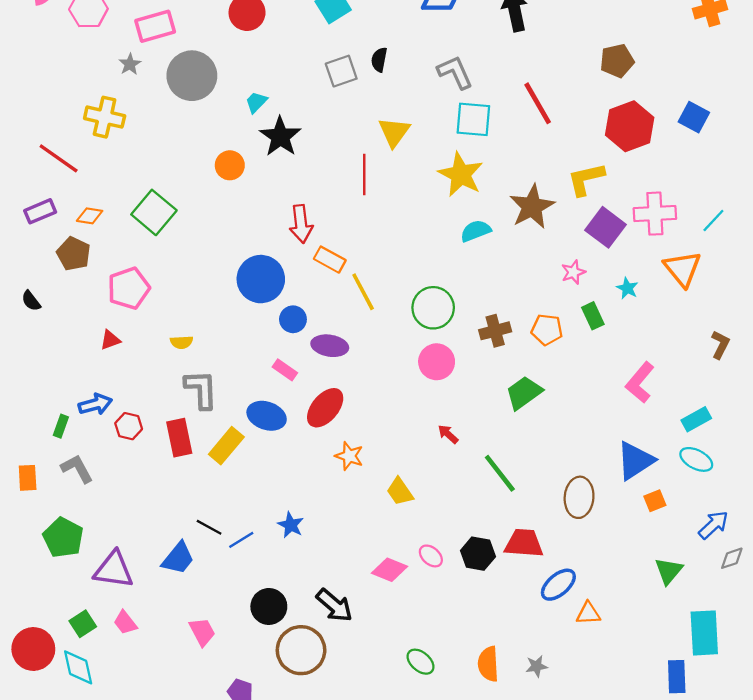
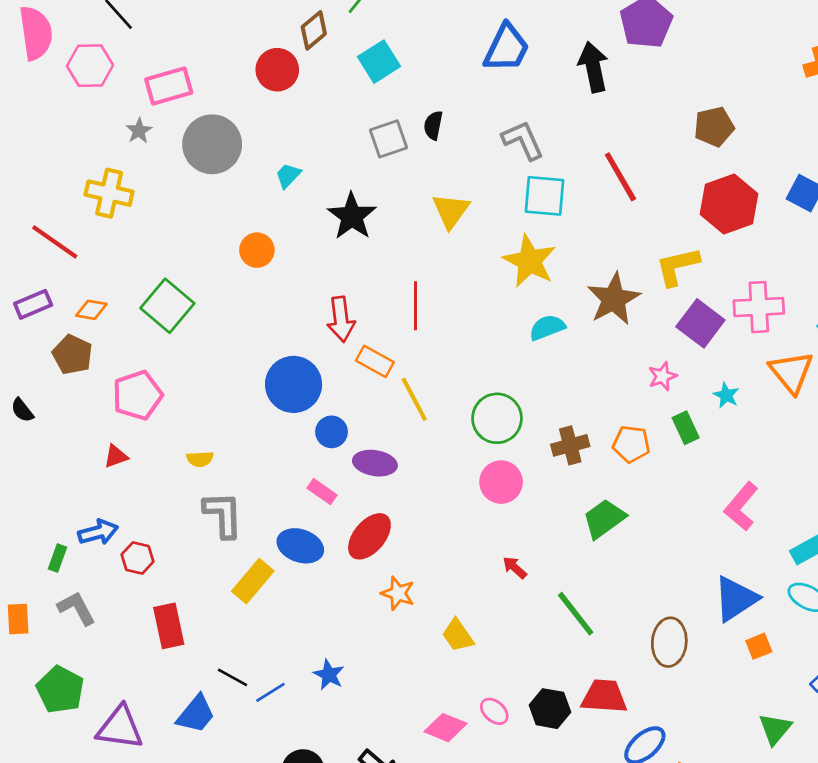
black star: (280, 137) -> (352, 216), moved
red line: (364, 175) -> (416, 306), moved
red rectangle: (179, 438) -> (169, 626), moved

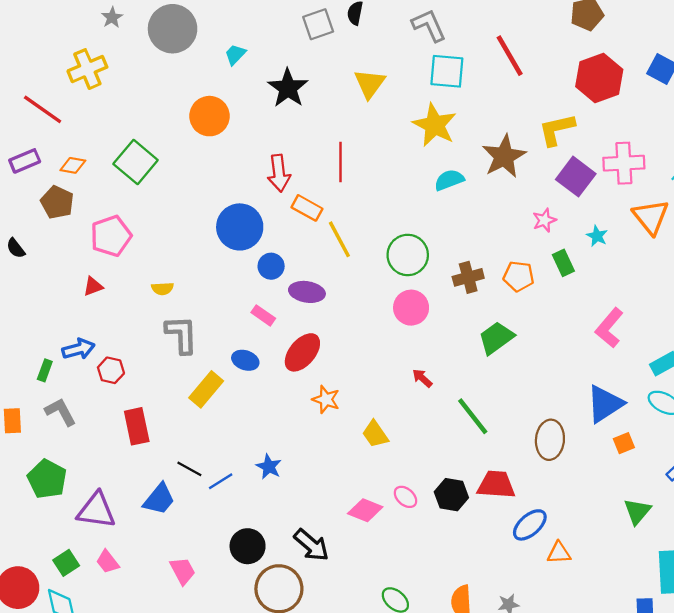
yellow cross: (109, 193) -> (87, 69), turned -36
orange circle: (257, 250) -> (209, 116), size x1.4
blue ellipse: (300, 546) -> (245, 360), size x0.7

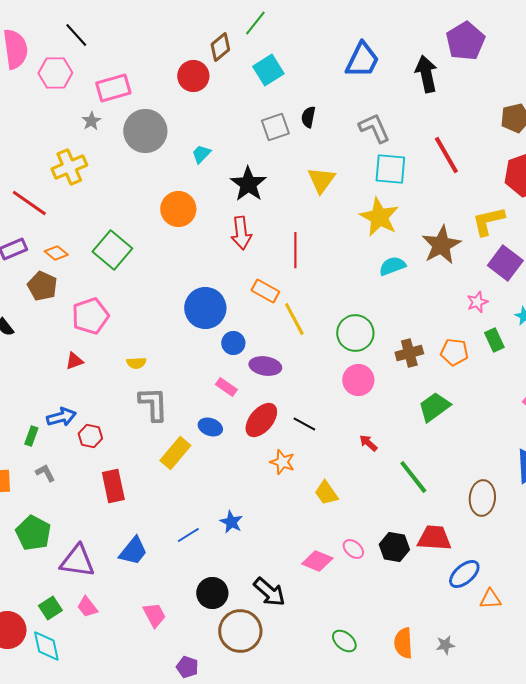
orange diamond: (73, 165) -> (56, 253), turned 30
red arrow: (279, 173) -> (241, 233), moved
gray L-shape: (61, 412) -> (45, 473), size x0.7
black line: (189, 469) -> (304, 424), moved

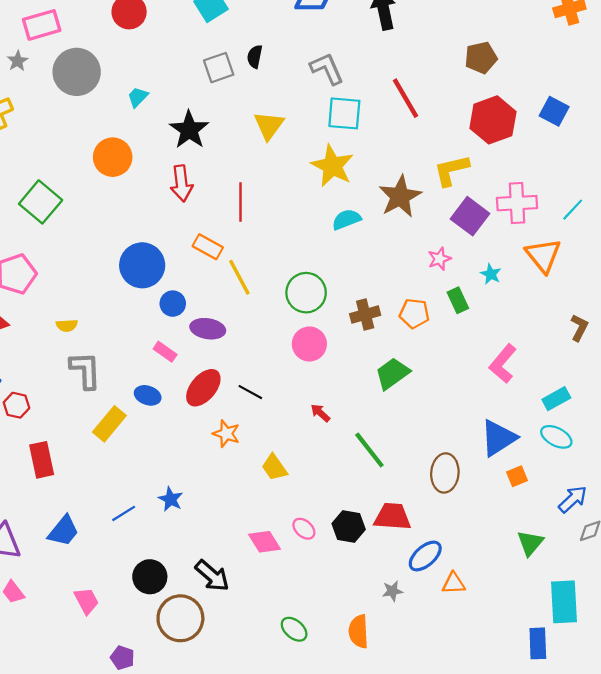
pink diamond: (317, 561) -> (265, 542), turned 36
gray star: (445, 645) -> (392, 591), moved

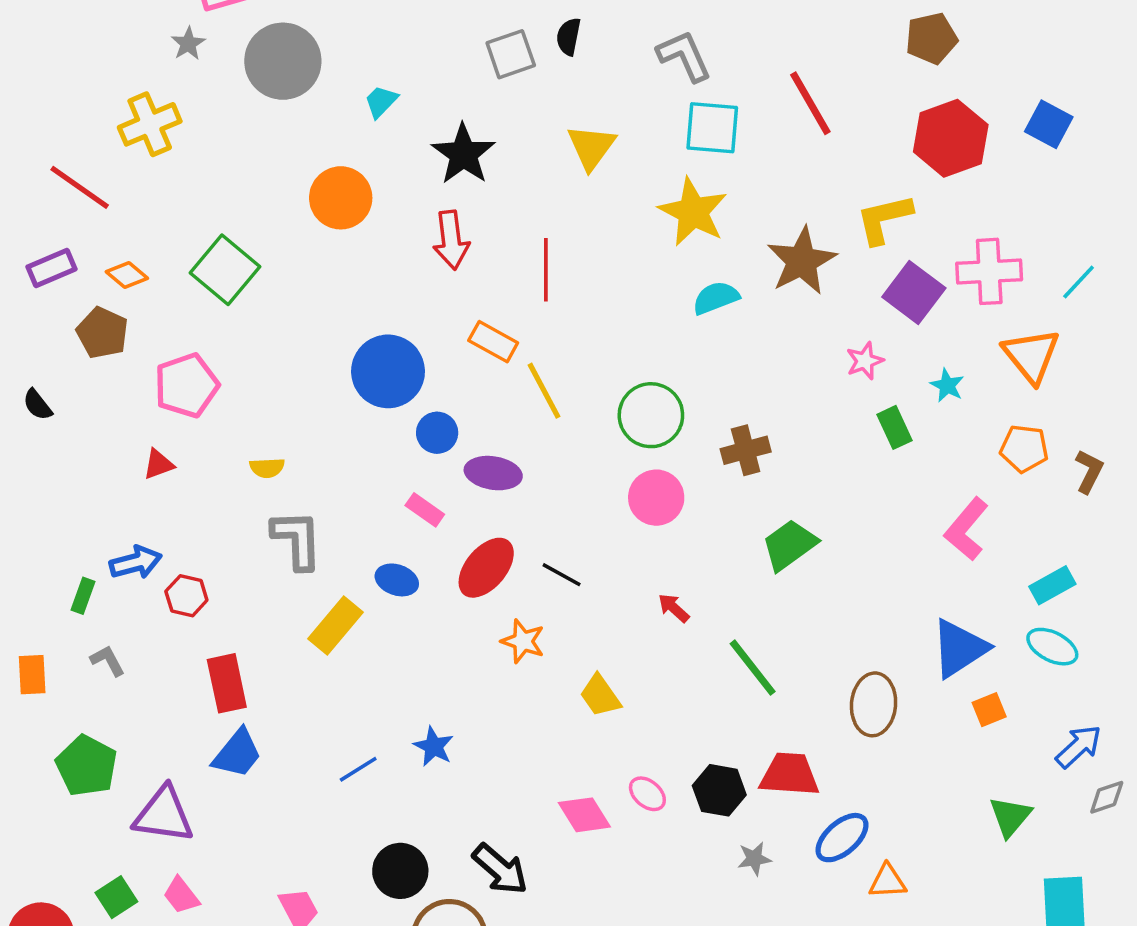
orange pentagon: (414, 313) -> (1024, 449), moved
blue trapezoid: (63, 531) -> (237, 753), moved
gray star: (392, 591) -> (754, 859), moved

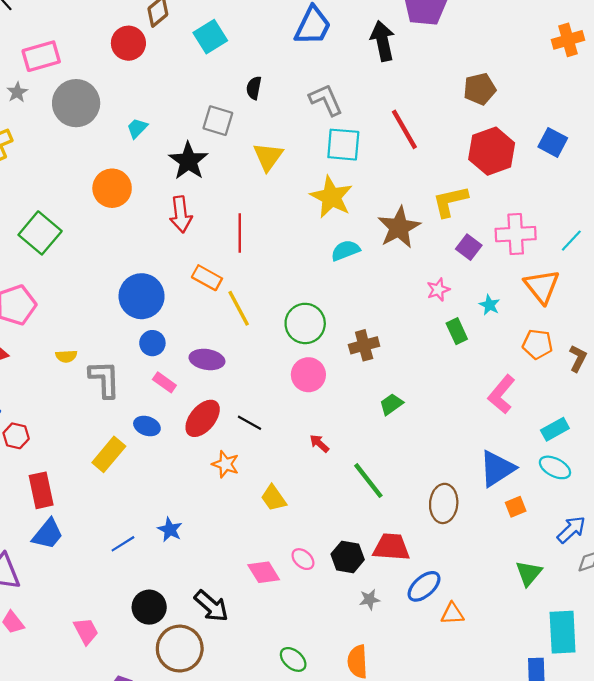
gray square: (511, 54) -> (218, 121), moved, turned 36
purple square: (914, 293) -> (469, 247), size x0.7
blue circle: (437, 433) -> (152, 343), moved
gray L-shape: (297, 540) -> (104, 379), moved
green trapezoid: (789, 545) -> (391, 404), size x0.7

